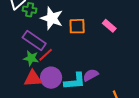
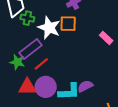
orange square: (77, 26) -> (68, 24), moved
purple rectangle: (34, 40) -> (31, 49), turned -75
green star: (31, 58) -> (17, 62), moved

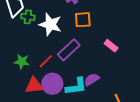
orange square: (68, 24) -> (83, 20), moved
pink rectangle: (106, 38) -> (111, 46), moved
purple rectangle: (31, 49) -> (69, 50), moved

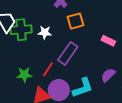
green cross: (28, 17) -> (21, 30), size x1.5
white star: (50, 24) -> (45, 32), size x0.6
purple semicircle: (92, 79) -> (108, 75), moved

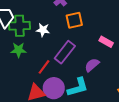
green star: (24, 75) -> (18, 50), moved
purple semicircle: (108, 75) -> (92, 65), moved

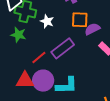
purple semicircle: (92, 65) -> (92, 29), moved

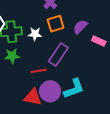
orange square: (80, 20) -> (56, 24), moved
red line: (39, 57) -> (39, 71), turned 49
red triangle: (25, 80) -> (33, 97), turned 30

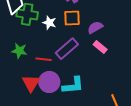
pink rectangle: (99, 41) -> (100, 47), moved
green star: (12, 56) -> (19, 51), moved
red triangle: (33, 97) -> (31, 83), turned 36

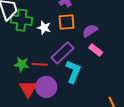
green star: (19, 51) -> (22, 64), moved
cyan L-shape: (73, 85) -> (73, 72), moved, turned -60

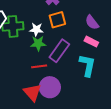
purple semicircle: (90, 31) -> (92, 22), moved, turned -84
green star: (22, 64) -> (38, 43), moved
cyan L-shape: (73, 72) -> (87, 65), moved

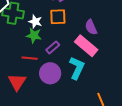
pink rectangle: (91, 42) -> (86, 46), size x1.6
purple rectangle: (59, 51) -> (53, 47), size x0.6
purple circle: (50, 87) -> (50, 73), moved

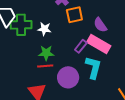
orange square: (58, 17) -> (74, 15), moved
green star: (34, 35) -> (46, 53), moved
purple rectangle: (53, 47) -> (81, 46), moved

